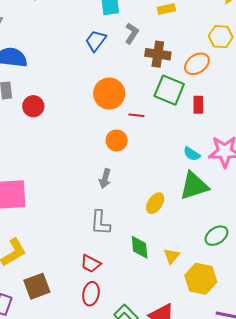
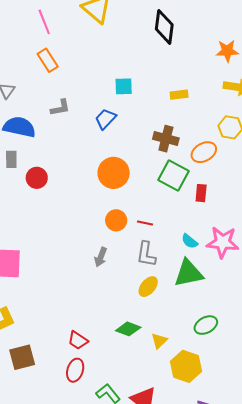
gray L-shape: (132, 33) -> (60, 108), moved, turned 40
red line: (136, 115) -> (145, 223), moved
gray L-shape: (100, 223) -> (146, 254), moved
green diamond: (140, 247) -> (128, 329), turned -70

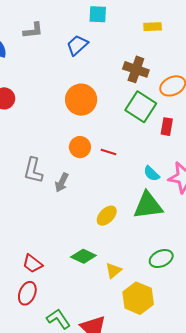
gray L-shape: (146, 254) -> (33, 170), moved

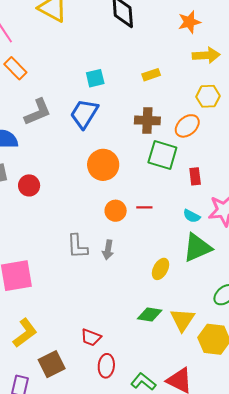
gray L-shape: (33, 30) -> (38, 112), size x1.4
blue trapezoid: (77, 45) -> (84, 114), size x1.4
red rectangle: (167, 127) -> (195, 176), moved
red trapezoid: (32, 264) -> (91, 337), moved
yellow triangle: (113, 271) -> (182, 320), size x1.5

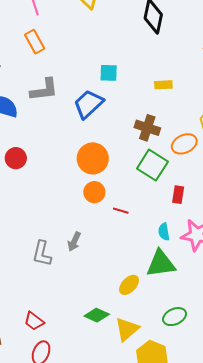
orange circle: (116, 211) -> (94, 192), moved
cyan semicircle: (192, 216) -> (164, 232), turned 36
gray L-shape: (77, 246) -> (42, 254), moved
yellow ellipse: (161, 269) -> (129, 285), moved

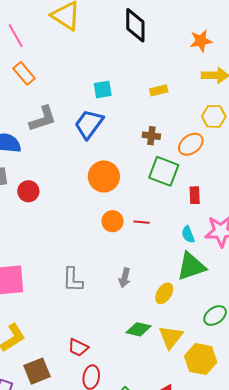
brown cross: (147, 128) -> (151, 136), size x0.7
orange circle: (94, 192) -> (113, 221), moved
gray arrow: (74, 242) -> (125, 278), moved

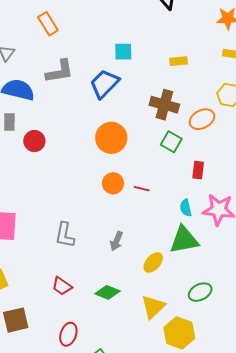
brown cross: (151, 136) -> (164, 105), size x1.6
green square: (164, 171) -> (171, 142), size x0.7
green diamond: (138, 329) -> (107, 292), moved
red trapezoid: (78, 348) -> (62, 286), moved

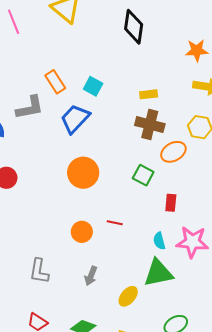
orange rectangle: (48, 24) -> (55, 82), moved
cyan square: (123, 52) -> (93, 86), turned 30
brown cross: (164, 105) -> (150, 125), moved
orange circle: (113, 183) -> (82, 232), moved

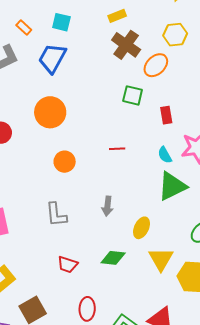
orange rectangle: (55, 82) -> (24, 27), size x0.7
brown cross: (150, 125) -> (126, 45), turned 36
orange circle: (83, 173) -> (50, 112), moved
orange circle: (82, 232) -> (65, 162), moved
yellow ellipse: (128, 296) -> (142, 228), moved

